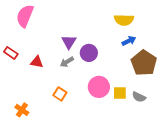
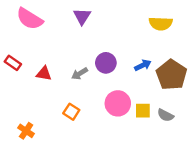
pink semicircle: (25, 16) -> (30, 19), turned -80
yellow semicircle: (124, 20) -> (161, 24), moved
blue arrow: (129, 41) -> (143, 65), moved
purple triangle: (69, 42) -> (82, 16), moved

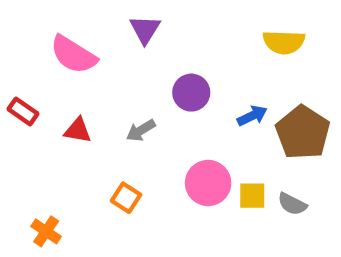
pink semicircle: (30, 19) -> (73, 55), moved
purple circle: (106, 63) -> (191, 93), moved

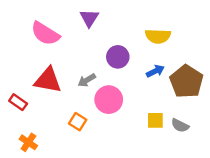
yellow semicircle: (284, 42) -> (158, 36), moved
red rectangle: (23, 111) -> (18, 102), moved
red triangle: (78, 130) -> (48, 80), size x1.6
pink circle: (208, 183) -> (109, 100), moved

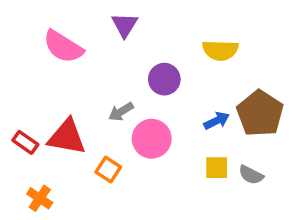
blue arrow: (155, 71) -> (217, 121), moved
red triangle: (48, 80) -> (67, 137), moved

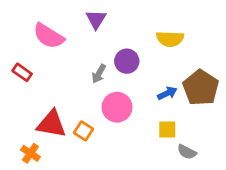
gray arrow: (121, 112) -> (99, 74), moved, turned -30
red triangle: (67, 137) -> (51, 124), moved
red rectangle: (25, 142) -> (22, 72), moved
gray semicircle: (251, 175) -> (187, 152), moved

